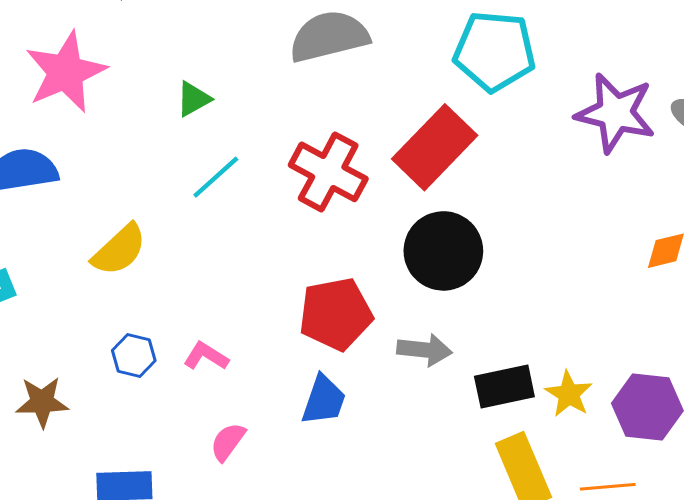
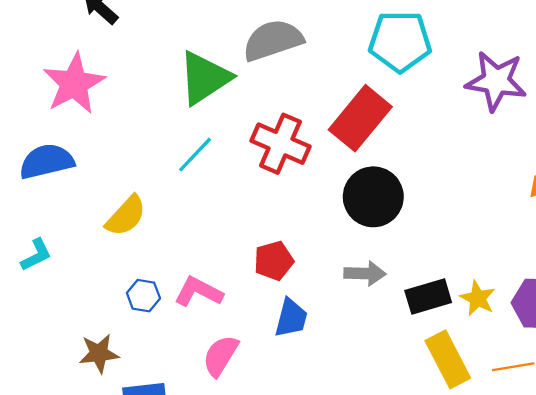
green triangle: (193, 99) -> (205, 78), moved, size x2.0
red pentagon: (336, 314) -> (274, 261), moved, size x0.7
pink L-shape: (206, 356) -> (199, 292), size x1.4
brown star: (42, 402) -> (99, 353), moved
pink semicircle: (228, 442) -> (220, 356), size x1.4

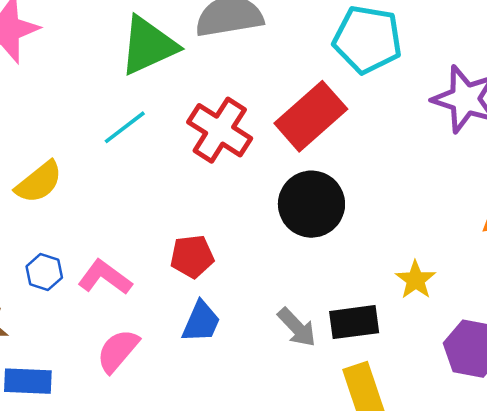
gray arrow: (365, 273) -> (297, 327), moved, turned 36
yellow star: (478, 298) -> (416, 280), moved

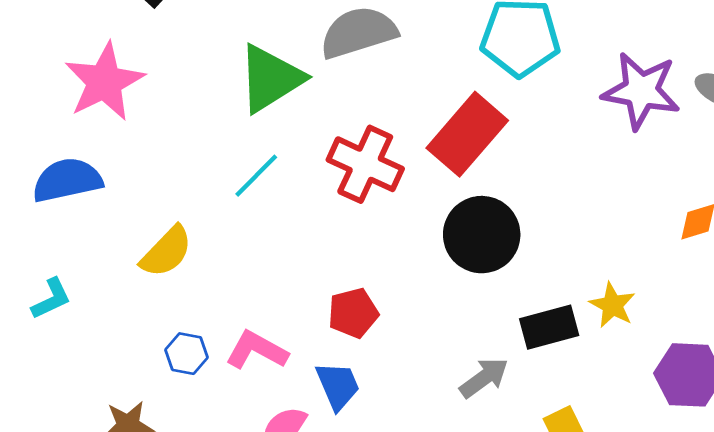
blue trapezoid: (201, 322) -> (338, 386), moved, turned -39
black rectangle: (354, 322) -> (549, 327), moved
gray arrow: (297, 327) -> (484, 378), turned -75

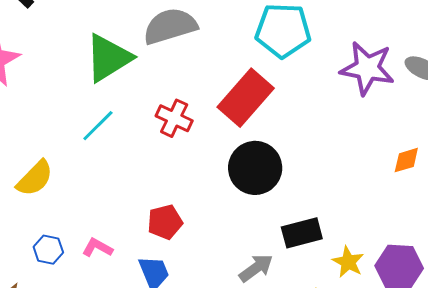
red cross: (365, 164) -> (174, 118), size x0.7
yellow star: (612, 305) -> (348, 262), moved
pink L-shape: (257, 350) -> (97, 248), size x0.7

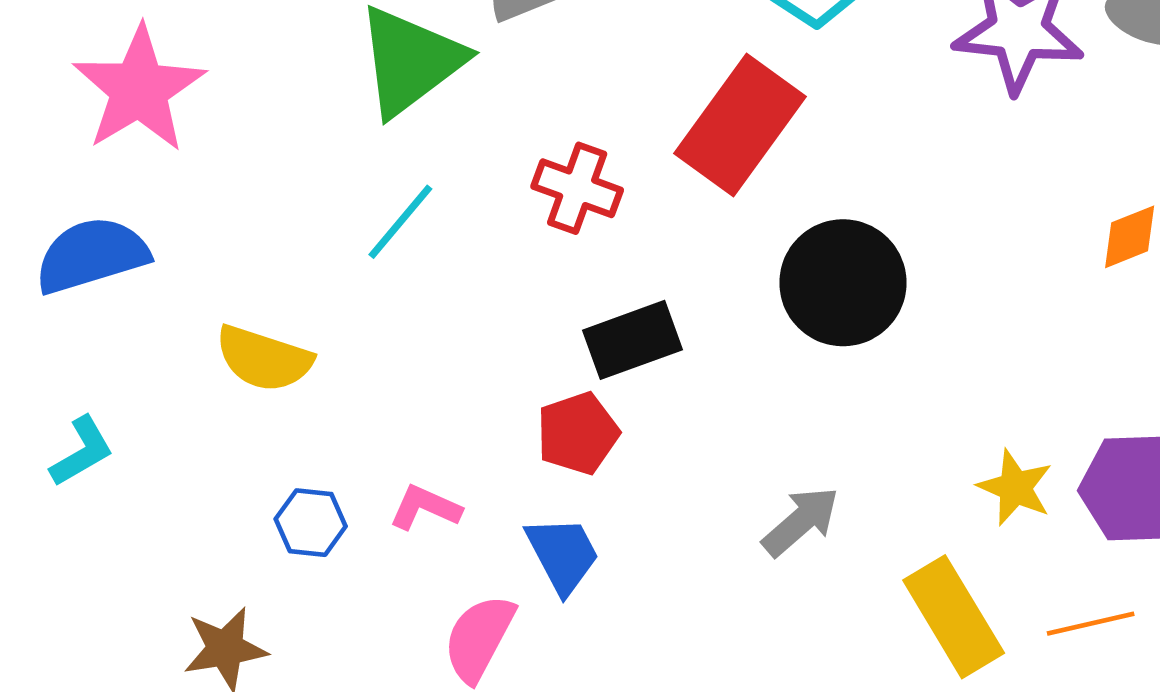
black circle: (255, 168) -> (843, 283), moved
yellow semicircle: (35, 178) -> (264, 359), turned 69
black rectangle: (302, 233) -> (633, 340), moved

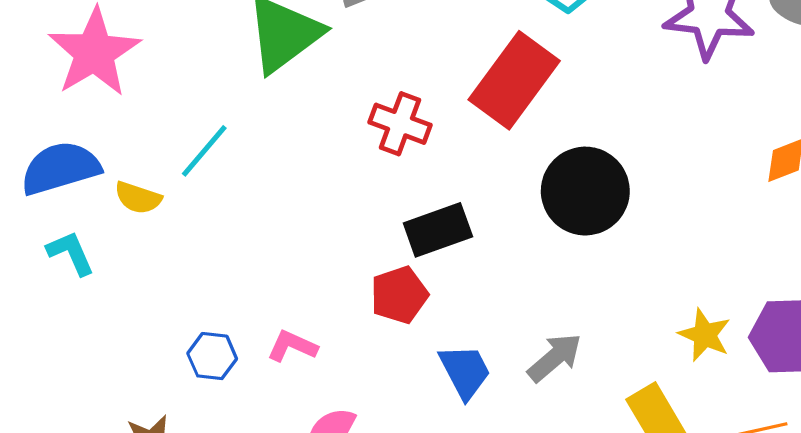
cyan line: (400, 222) -> (204, 151), moved
yellow semicircle: (264, 359) -> (138, 198), moved, size x0.7
cyan L-shape: (82, 451) -> (71, 253), moved, turned -84
blue trapezoid: (563, 555) -> (465, 371), moved

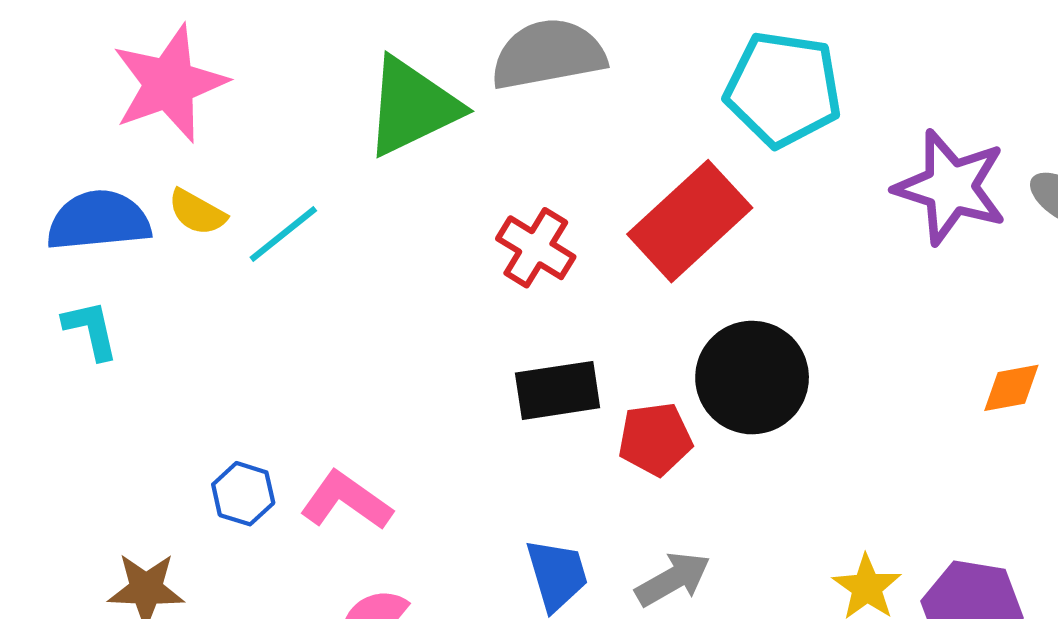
yellow semicircle: (138, 198) -> (197, 212), moved
red pentagon: (399, 295) -> (655, 439), moved
pink L-shape: (292, 346) -> (346, 501), size x1.4

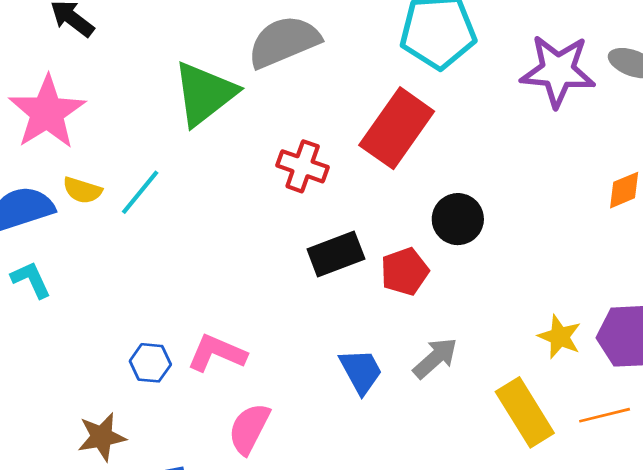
black circle: (752, 378) -> (458, 219), size x0.7

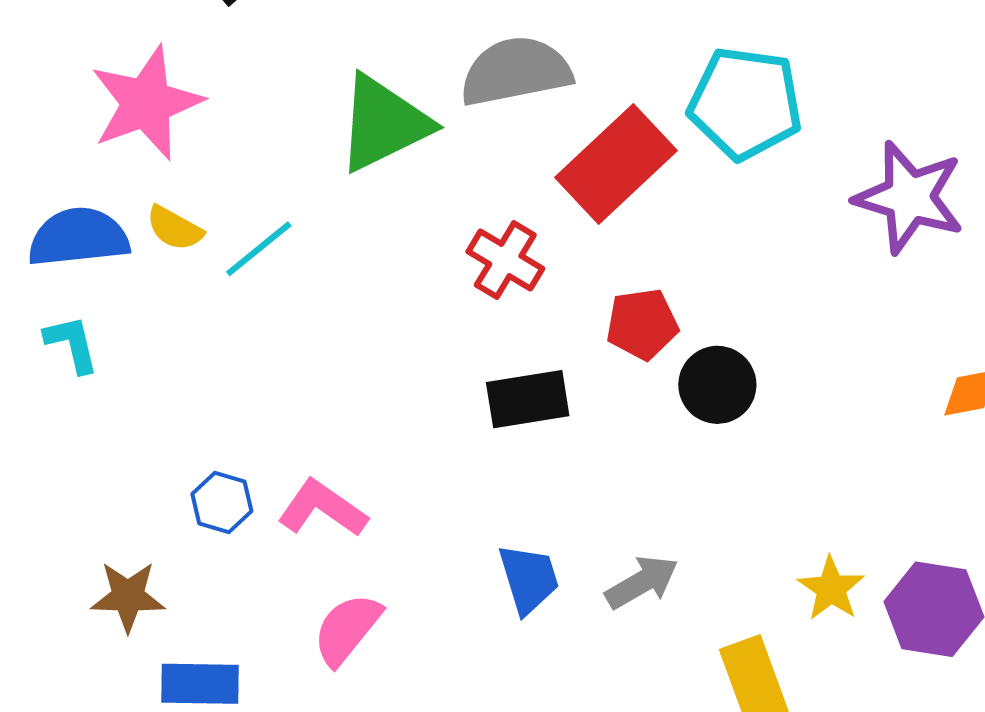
red rectangle: (397, 128) -> (616, 164), moved
red pentagon: (405, 272) -> (642, 324), moved

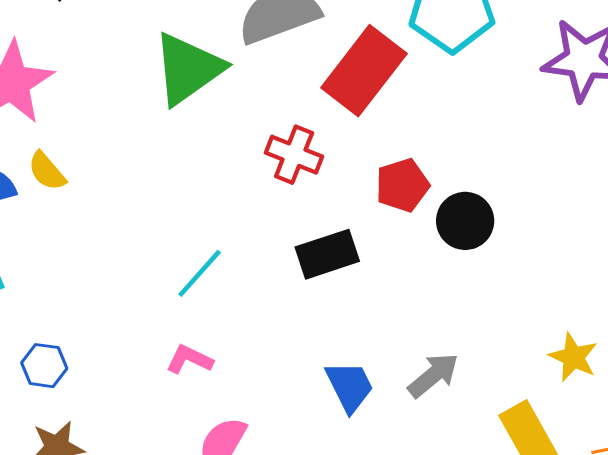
yellow semicircle: (175, 228) -> (47, 171), turned 30
cyan line: (259, 249) -> (200, 273), moved
blue hexagon: (222, 502) -> (44, 366), moved
pink L-shape: (322, 508) -> (189, 359), size x0.7

